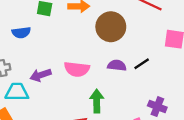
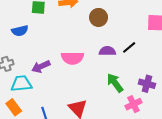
brown circle: (111, 27) -> (99, 17), size x0.7
green arrow: (97, 101) -> (115, 83), moved, turned -30

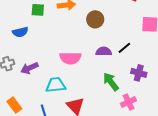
purple arrow: (41, 67) -> (29, 68), moved
cyan trapezoid: (21, 84) -> (56, 85), moved
purple cross: (147, 84) -> (139, 73), moved

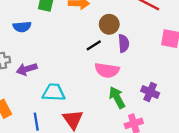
black line: (124, 48) -> (94, 45), moved
purple semicircle: (104, 51) -> (124, 43), moved, turned 77
pink semicircle: (70, 58) -> (107, 70), moved

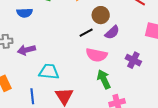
purple semicircle: (124, 43) -> (112, 32), turned 49
purple cross: (150, 92) -> (133, 60), moved

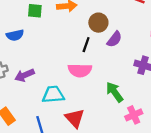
black line: (86, 33) -> (86, 45), turned -32
pink semicircle: (96, 55) -> (80, 70), moved

